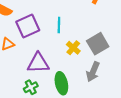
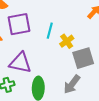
yellow cross: (73, 48) -> (67, 41), moved

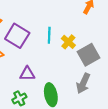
purple square: (19, 24) -> (17, 36), turned -35
purple triangle: (20, 63) -> (27, 74), size x0.7

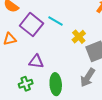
cyan line: (49, 35) -> (55, 21), moved, turned -70

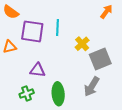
cyan line: (55, 21) -> (57, 28), turned 63
purple square: (31, 25) -> (32, 31), turned -30

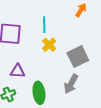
cyan line: (57, 28) -> (44, 25), moved
yellow cross: (82, 44) -> (49, 45), moved

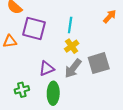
purple triangle: (18, 71) -> (47, 68), moved, turned -35
gray arrow: (71, 84) -> (73, 68), moved

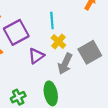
purple square: (34, 29) -> (16, 32), turned -30
purple triangle: (47, 68) -> (36, 56), moved

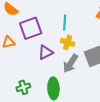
yellow cross: (58, 42) -> (68, 42), turned -32

